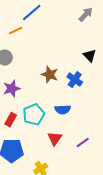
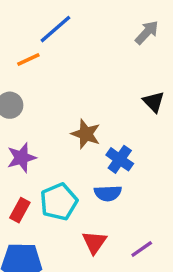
blue cross: (75, 80) -> (120, 159), moved

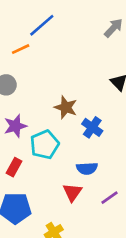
blue semicircle: (108, 193) -> (87, 168), moved
cyan pentagon: (59, 202) -> (45, 145), moved

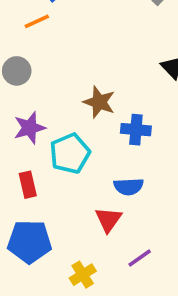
blue cross: (92, 127) -> (136, 130), turned -30
red rectangle: (14, 167) -> (28, 185), turned -42
purple line: (109, 198) -> (140, 258), moved

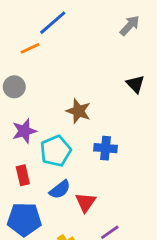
blue cross: (136, 130) -> (106, 148), moved
blue semicircle: (129, 187) -> (60, 189), moved, turned -35

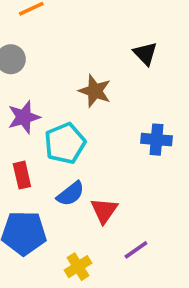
black triangle: (135, 84) -> (145, 54), moved
blue cross: (106, 148) -> (156, 140), moved

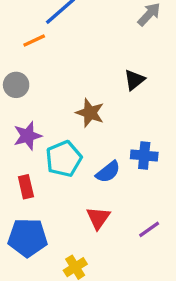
black triangle: (145, 54) -> (134, 80), turned 35
blue semicircle: (71, 194) -> (108, 172), moved
purple line: (136, 250) -> (149, 229), moved

